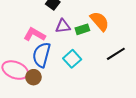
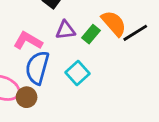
green rectangle: (82, 29) -> (91, 34), turned -32
black line: (116, 54) -> (135, 33), moved

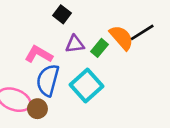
black line: (135, 33) -> (142, 32), moved
cyan square: (78, 73) -> (87, 85), size x1.4

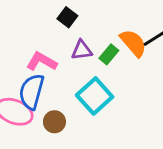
blue semicircle: (48, 80) -> (32, 92), moved
brown circle: (37, 109) -> (54, 122), moved

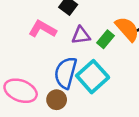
pink L-shape: (42, 62) -> (42, 29), moved
blue semicircle: (32, 92) -> (66, 73), moved

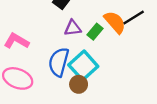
pink L-shape: (42, 29) -> (16, 41), moved
brown circle: (57, 100) -> (79, 84), moved

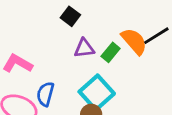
blue semicircle: (59, 62) -> (45, 94), moved, size x0.7

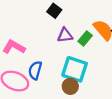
cyan square: (97, 93) -> (75, 69), turned -30

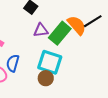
green rectangle: (85, 38) -> (60, 33), size x1.6

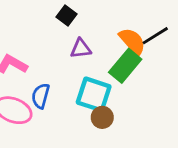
green rectangle: (60, 33) -> (125, 66), moved
brown circle: (46, 78) -> (102, 117), moved

